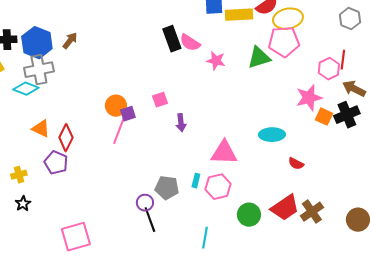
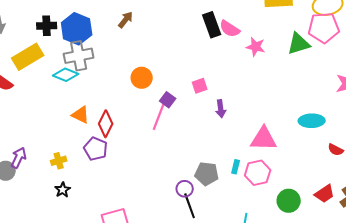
brown arrow: (70, 41) -> (126, 20), moved
orange circle: (116, 106) -> (142, 78), moved
purple square: (128, 114) -> (168, 100), turned -35
red trapezoid: (285, 208) -> (325, 194), size x0.7

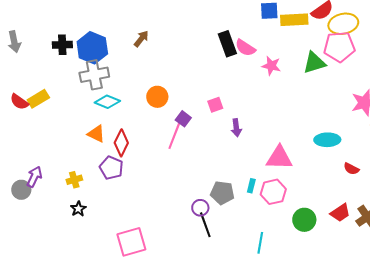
yellow rectangle: (28, 57) -> (38, 99), moved, size x0.7
cyan diamond: (66, 75) -> (107, 102), moved

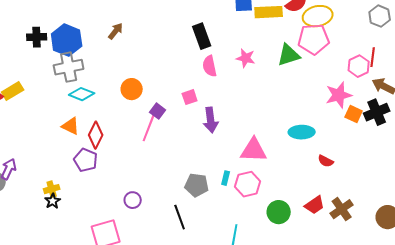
pink semicircle: (245, 48) -> (210, 66), moved, turned 45
purple arrow: (236, 128) -> (211, 120), size x1.4
yellow cross: (74, 180) -> (52, 189), moved
purple circle: (200, 208) -> (133, 200), moved

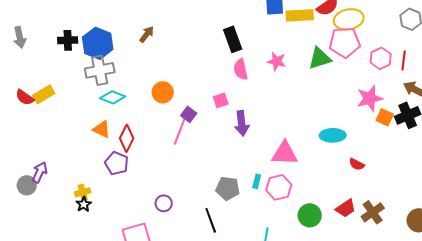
pink hexagon: (359, 66) -> (381, 58), moved

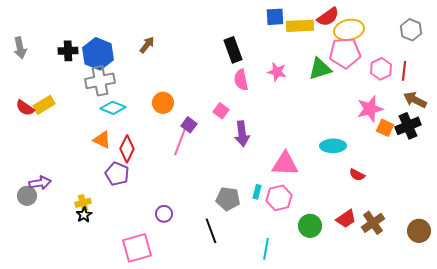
pink square: (221, 100) -> (221, 111), turned -35
purple arrow: (40, 172) -> (40, 183), turned 55

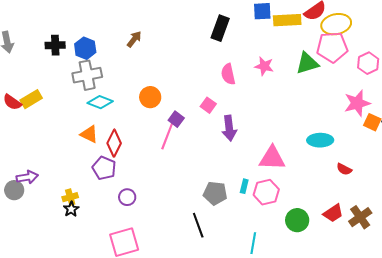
black rectangle: (233, 50) -> (220, 28), moved, turned 40
blue hexagon: (98, 54) -> (85, 48), size x0.7
purple circle: (164, 214) -> (127, 197), moved

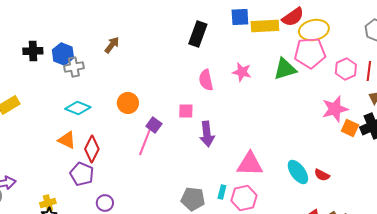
gray cross: (87, 75) -> (74, 67), moved, size x0.7
pink square: (208, 105) -> (186, 111), turned -35
cyan ellipse: (320, 140) -> (298, 172), moved, turned 55

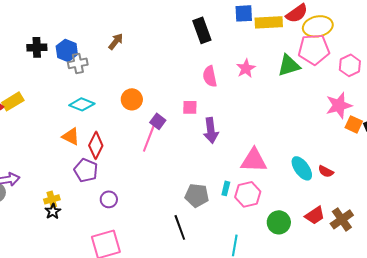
black rectangle: (198, 34) -> (202, 30), turned -40
pink star: (242, 72) -> (246, 68), turned 30

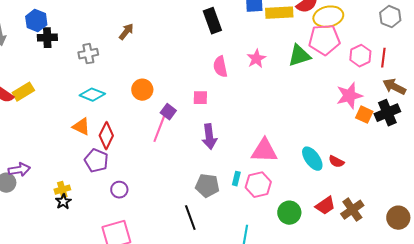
blue hexagon: (67, 50) -> (36, 21), moved
purple arrow: (211, 130) -> (209, 137), moved

